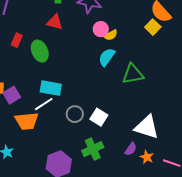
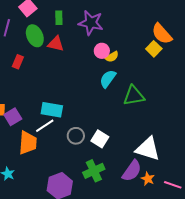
green ellipse: (40, 51) -> (35, 36), moved
orange trapezoid: (27, 121) -> (28, 143), turned -80
purple semicircle: (131, 149) -> (132, 171), size x1.6

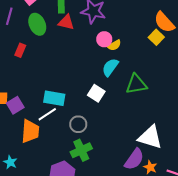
red triangle: (56, 44) -> (66, 22), moved
white square: (100, 139) -> (96, 93), moved
green cross: (94, 171) -> (81, 150), moved

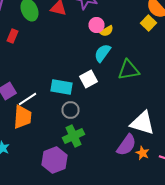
white square: (96, 93) -> (88, 79), turned 30
cyan rectangle: (54, 98) -> (62, 87), moved
white line: (47, 114) -> (28, 99), moved

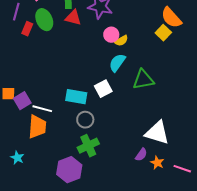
red rectangle: (12, 36) -> (27, 29), moved
white line: (28, 99) -> (42, 109), turned 48
purple semicircle: (126, 145) -> (141, 155), size x0.6

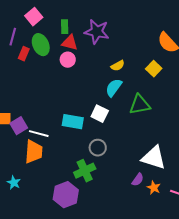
yellow square: (163, 33) -> (154, 69), moved
pink circle: (111, 35) -> (68, 60), moved
white square: (103, 89) -> (100, 114), turned -36
gray circle: (85, 120) -> (98, 148), moved

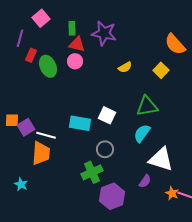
green ellipse: (41, 45) -> (48, 66), moved
cyan semicircle: (114, 88) -> (142, 133), moved
orange star: (154, 188) -> (172, 193), moved
purple hexagon: (66, 195) -> (112, 196), moved

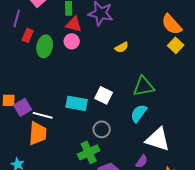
green ellipse: (48, 66) -> (45, 46), turned 35
yellow square: (161, 70) -> (176, 45), moved

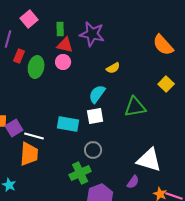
yellow square: (176, 45) -> (166, 84), moved
white square: (104, 95) -> (95, 116), turned -36
cyan semicircle: (139, 113) -> (97, 94), moved

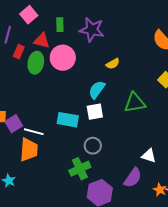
red triangle: (65, 45) -> (42, 41), moved
pink circle: (63, 62) -> (63, 58), size x1.6
white triangle: (149, 160) -> (149, 156), size x0.6
purple semicircle: (133, 182) -> (133, 178), size x1.5

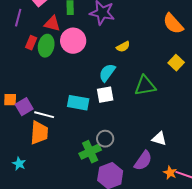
red rectangle: (19, 52) -> (31, 43), moved
gray circle: (93, 146) -> (105, 139), moved

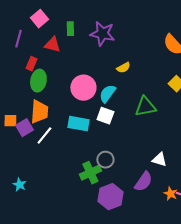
pink circle: (73, 41) -> (83, 88), moved
green ellipse: (46, 46) -> (38, 81), moved
white square: (105, 95) -> (105, 116), turned 30
white line: (44, 115) -> (44, 136), turned -66
orange trapezoid: (39, 133) -> (39, 112), moved

